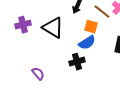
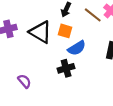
orange square: (91, 27) -> (65, 31), moved

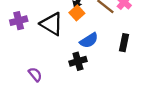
orange square: (65, 31) -> (77, 13), moved, turned 32

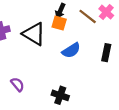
orange square: (77, 13) -> (59, 23), turned -32
black cross: (78, 61) -> (60, 95), moved, turned 35

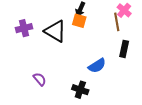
brown line: (88, 16) -> (117, 22), moved, turned 42
blue semicircle: (71, 50) -> (97, 66), moved

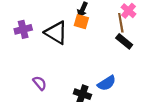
black rectangle: (124, 49) -> (124, 41), moved, turned -63
blue semicircle: (97, 66) -> (107, 83), moved

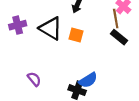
orange square: (81, 22) -> (76, 35), moved
blue semicircle: (107, 83) -> (88, 80), moved

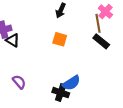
black triangle: (51, 28) -> (13, 40), moved, size x0.6

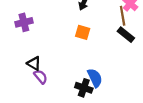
black triangle: (13, 40) -> (34, 63), moved
blue semicircle: (71, 83) -> (95, 78), turned -84

